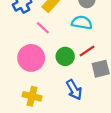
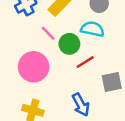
red line: (87, 51) -> (85, 62), moved
green circle: (65, 56) -> (69, 44), moved

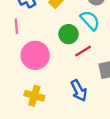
cyan semicircle: (92, 29) -> (90, 20), turned 35
pink line: (48, 33) -> (16, 26), moved, turned 40

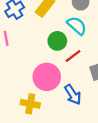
pink circle: (35, 55) -> (47, 77), moved

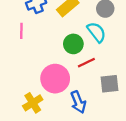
yellow cross: (30, 104) -> (33, 103), turned 36

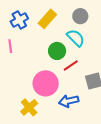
blue arrow: (78, 102) -> (69, 101), turned 108

